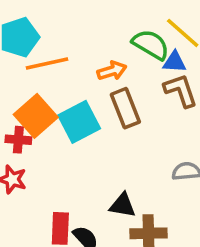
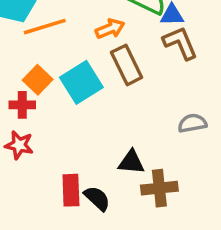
orange square: (36, 116) -> (38, 80), size x0.7

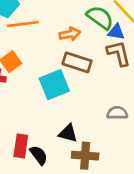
brown rectangle: (127, 65) -> (77, 62), turned -56
cyan square: (81, 82) -> (54, 85), moved

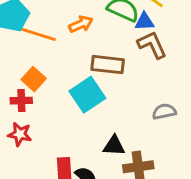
orange line: (23, 24) -> (38, 34), turned 36
orange arrow: (70, 34) -> (81, 24), moved

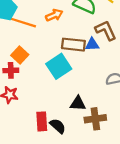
blue triangle: (144, 22) -> (92, 44), moved

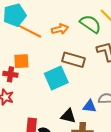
blue triangle: (92, 44) -> (90, 106), moved
orange square: (20, 55) -> (21, 61), turned 35

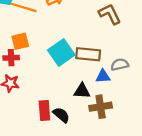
brown rectangle: (73, 60) -> (88, 54), moved

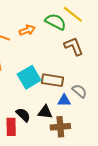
gray semicircle: (120, 65) -> (79, 91), turned 49
black semicircle: (61, 115) -> (23, 115), moved

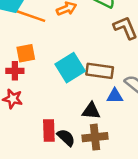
black semicircle: (23, 115) -> (66, 138), moved
brown cross: (60, 127) -> (95, 137), moved

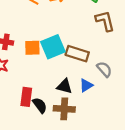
orange square: (26, 53) -> (32, 48), moved
blue triangle: (115, 96) -> (86, 85), moved, turned -40

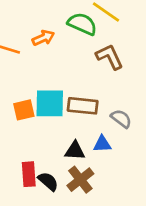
cyan square: (53, 47) -> (50, 103), turned 35
blue triangle: (86, 85) -> (102, 144), turned 40
brown cross: (64, 109) -> (80, 180), turned -30

